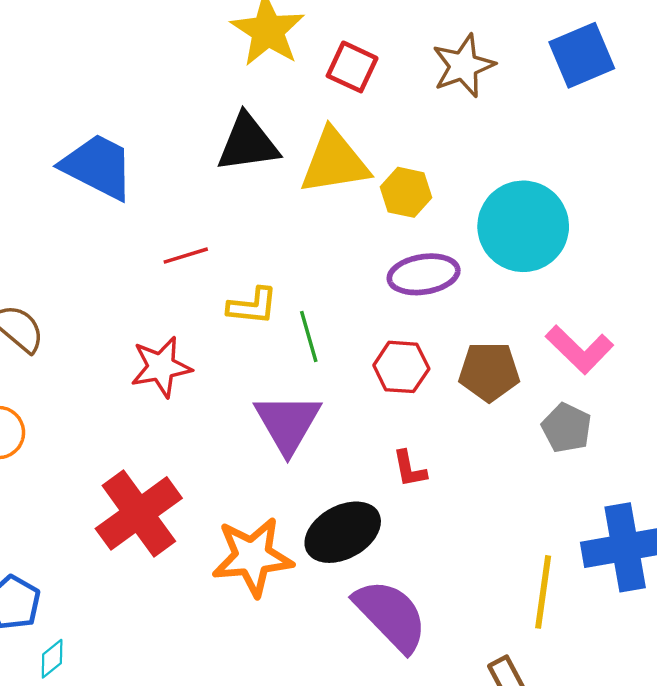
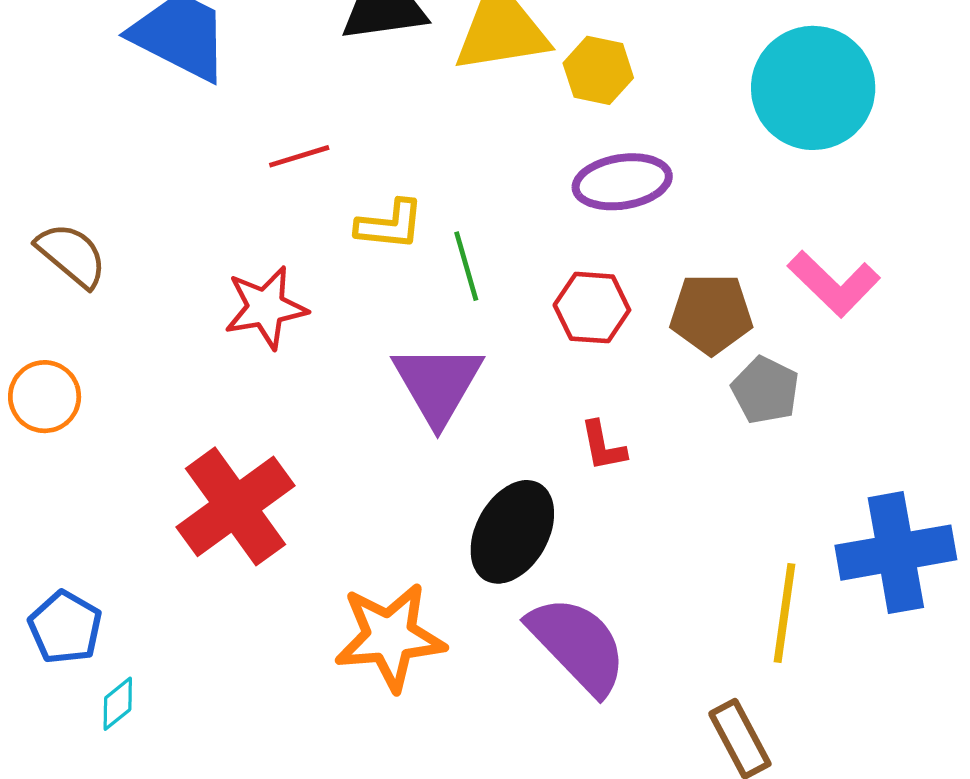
cyan circle: (523, 226) -> (813, 88), moved
gray pentagon: (567, 428) -> (765, 390), moved
black ellipse: (343, 532) -> (512, 532), turned -32
orange star: (252, 557) -> (390, 637), moved

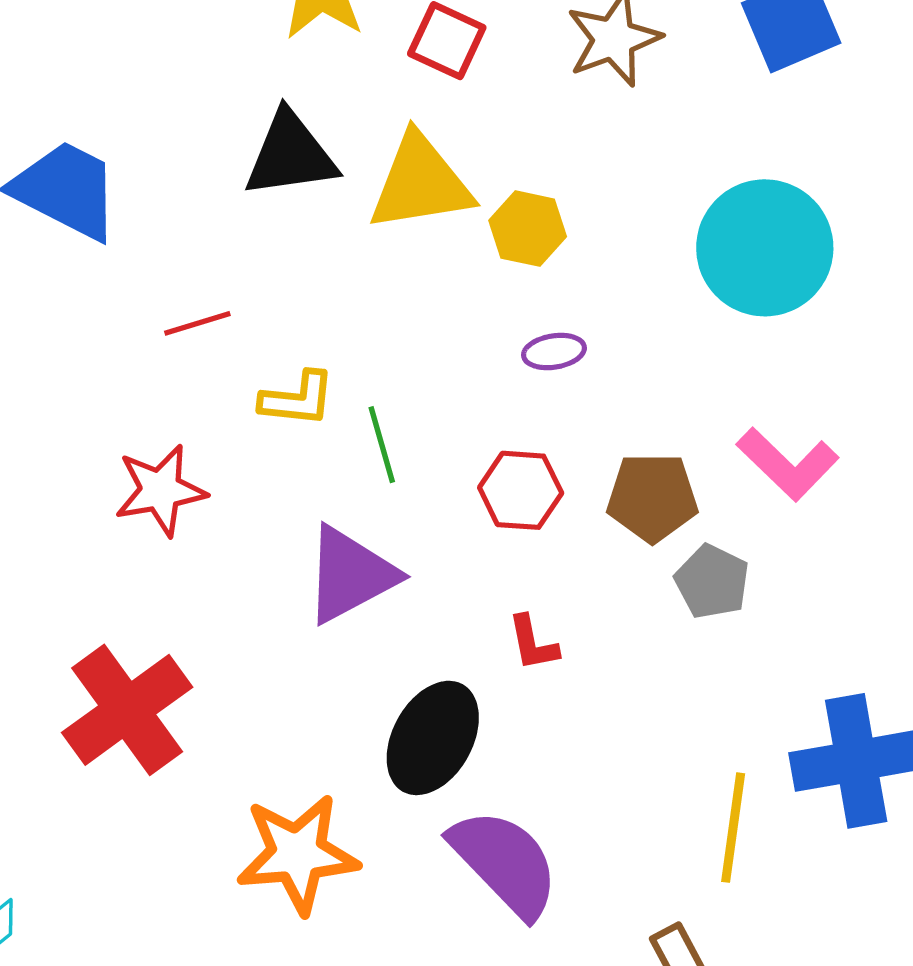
purple ellipse: (622, 182) -> (554, 352), size x0.6
purple triangle: (438, 384) -> (350, 575), turned 32

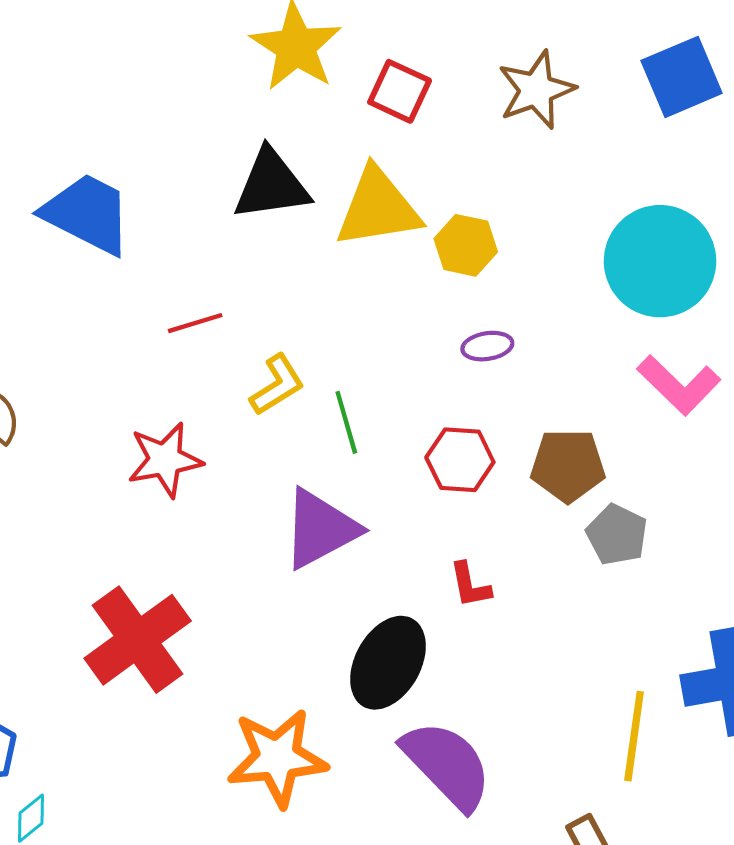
yellow L-shape: (297, 399) -> (277, 385), turned -38
pink L-shape: (788, 464) -> (679, 385), moved

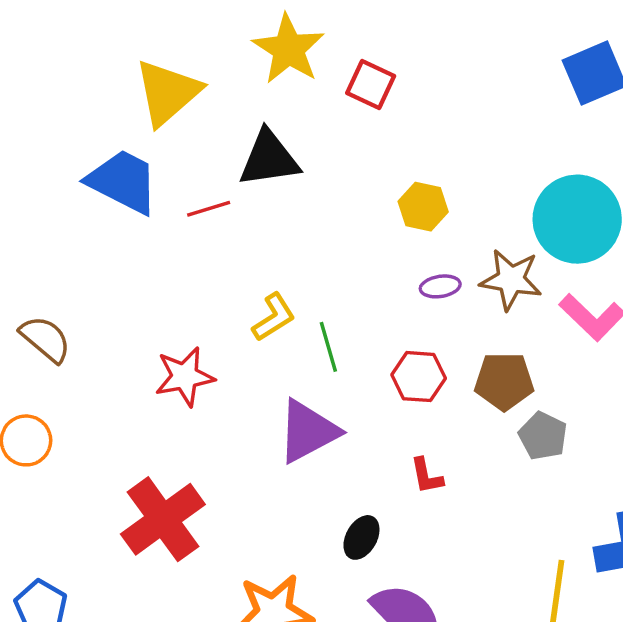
brown star: (536, 90) -> (511, 280), moved, turned 30
yellow triangle: (378, 208) -> (168, 92), moved, turned -32
red line: (195, 323) -> (209, 209), moved
black ellipse: (388, 663) -> (361, 537), size x0.6

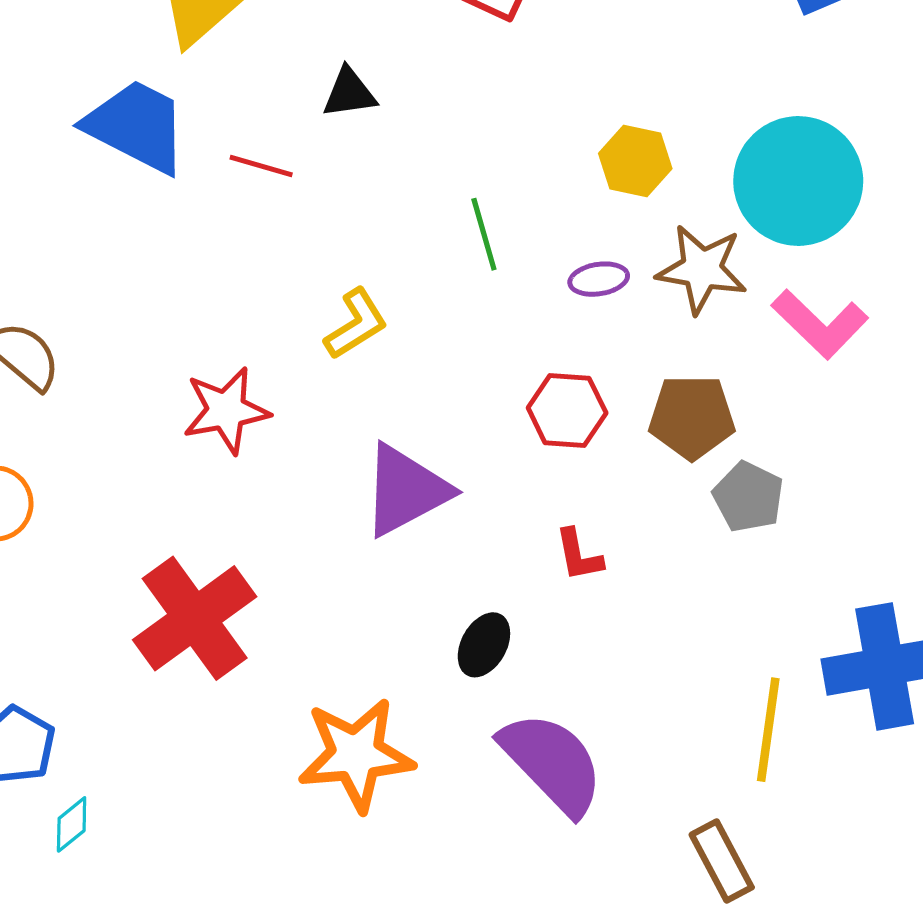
black triangle: (269, 159) -> (349, 93), size x0.6
yellow hexagon: (423, 207) -> (635, 161), moved
red line: (209, 209) -> (261, 166), turned 33
green line: (328, 347) -> (484, 234), moved

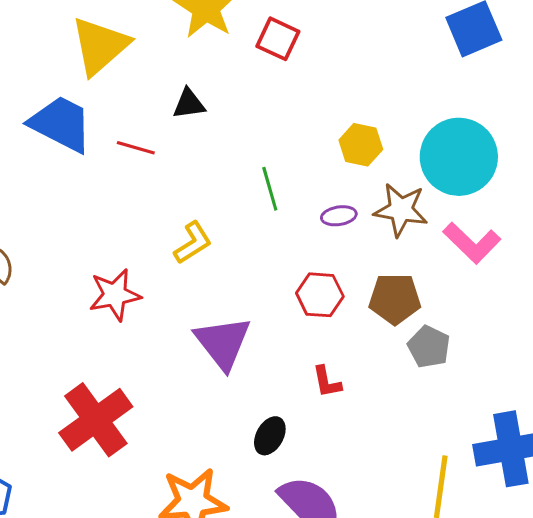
purple triangle: (406, 490) -> (223, 343), turned -40

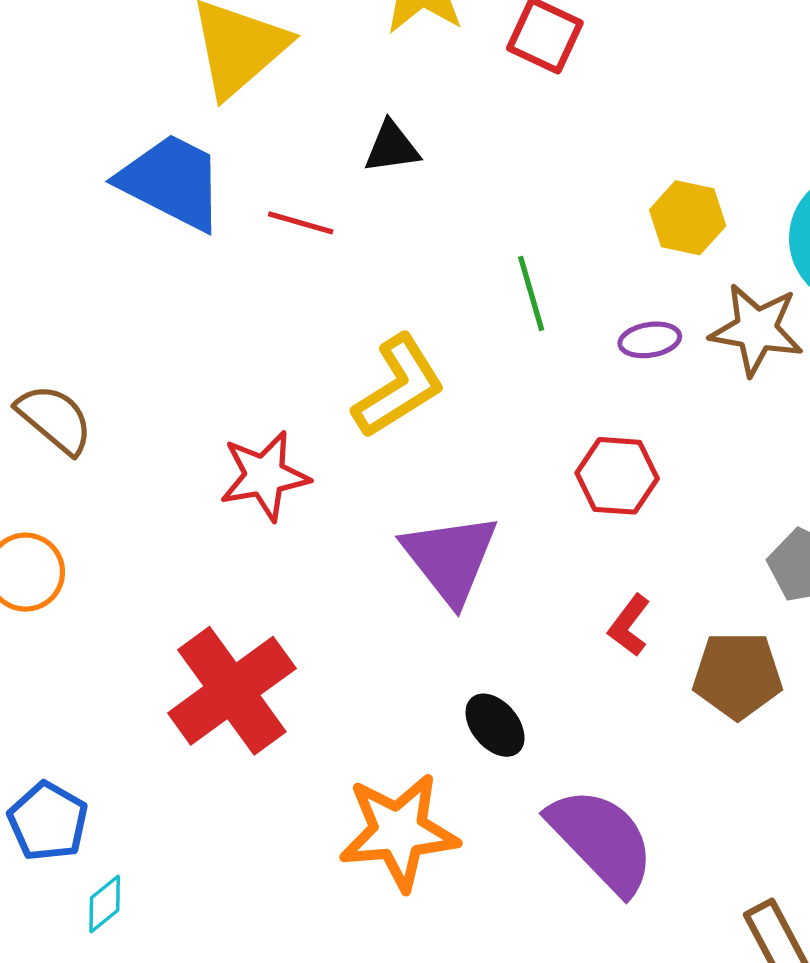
yellow L-shape: (193, 243) -> (399, 386), size x1.4
brown pentagon: (395, 299) -> (738, 675), moved
red L-shape: (327, 382) -> (629, 625), turned 48
black ellipse: (270, 436) -> (495, 725), moved, turned -69

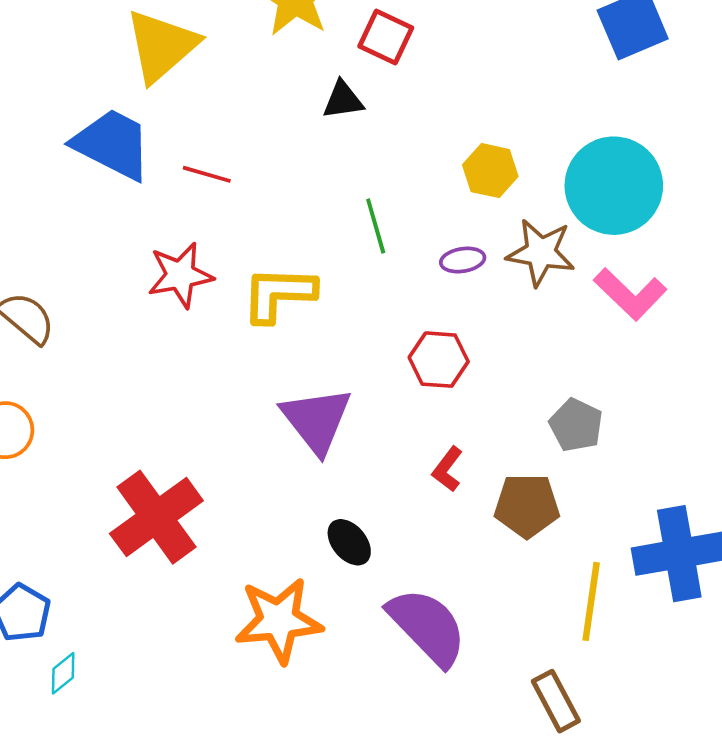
black triangle: (392, 147) -> (343, 100), moved
yellow L-shape: (399, 386) -> (279, 294), turned -146
red star: (265, 476) -> (180, 275), moved

